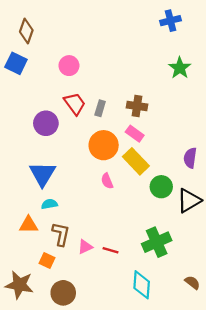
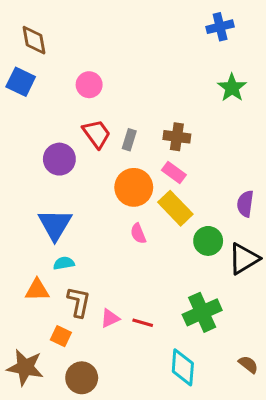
brown diamond: (26, 31) -> (34, 40), turned -30

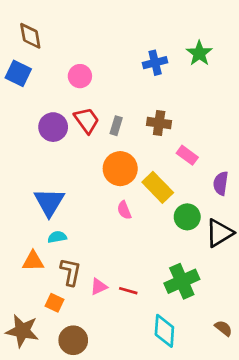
blue cross: (220, 27) -> (155, 63), moved
green star: (232, 88) -> (199, 53), moved
purple circle: (59, 159) -> (53, 127), moved
pink rectangle: (174, 172) -> (187, 155), moved

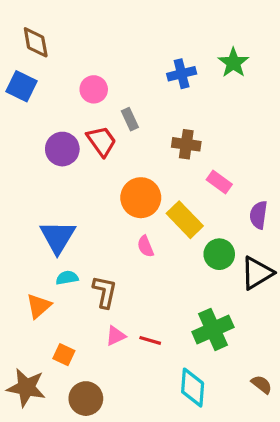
gray rectangle: (116, 126) -> (130, 119), moved, turned -42
orange triangle: (33, 261) -> (39, 306), turned -40
brown L-shape: (71, 272) -> (105, 292), moved

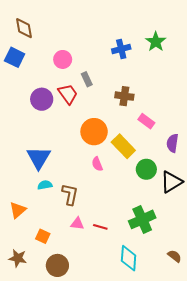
orange triangle: (39, 306) -> (18, 210), moved
pink triangle: (116, 336) -> (77, 224), turned 32
brown star: (26, 388) -> (18, 258), size x0.7

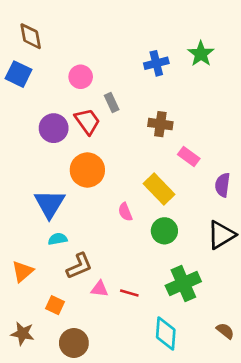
orange circle: (94, 132) -> (87, 170), moved
green circle: (146, 169) -> (164, 231), moved
brown L-shape: (70, 194) -> (79, 266), moved, turned 55

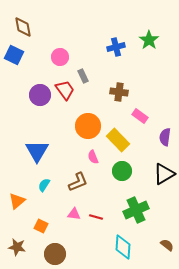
orange circle: (87, 170) -> (88, 126), moved
cyan semicircle: (58, 239) -> (44, 185), moved, turned -48
brown L-shape: (79, 266) -> (78, 182), moved

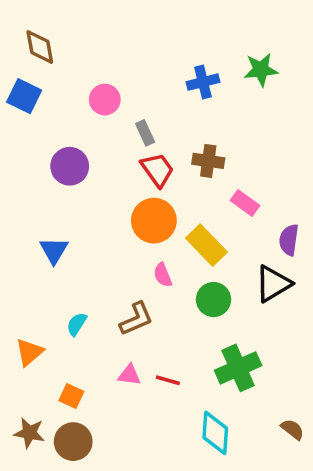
green star: (149, 40) -> (261, 70), turned 30
red trapezoid: (65, 90) -> (157, 170), moved
blue triangle: (37, 151) -> (54, 250), moved, size x0.7
black triangle: (164, 174) -> (273, 284), moved
brown circle: (55, 254) -> (73, 442), moved

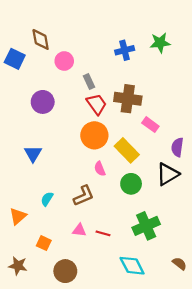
brown diamond: (40, 47) -> (41, 39), moved
brown cross: (208, 161) -> (128, 99), size x1.4
cyan diamond: (215, 433) -> (132, 266), turned -32
brown circle: (73, 442) -> (65, 271), moved

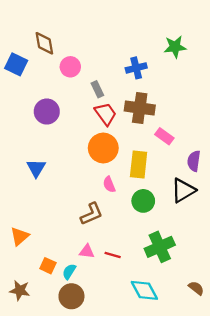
blue cross: (125, 50) -> (136, 68), moved
yellow rectangle: (127, 150) -> (139, 164), turned 50
cyan semicircle: (47, 199) -> (69, 272), moved

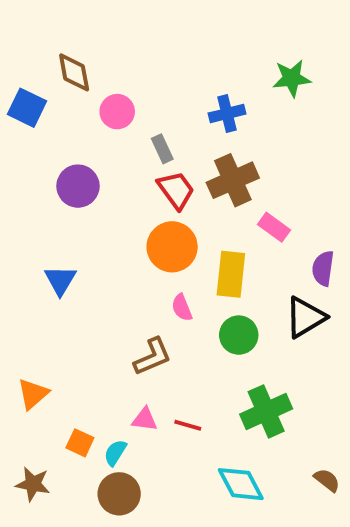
brown cross: (140, 108) -> (233, 180), turned -32

